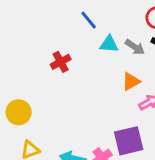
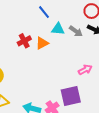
orange triangle: (131, 82) -> (42, 43), moved

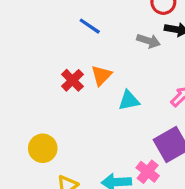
cyan triangle: (58, 29) -> (129, 100), moved

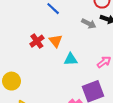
orange triangle: (101, 75) -> (56, 41), turned -32

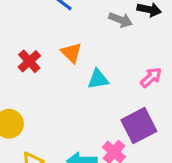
red cross: (37, 41) -> (29, 61), moved

